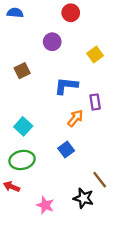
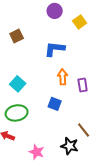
purple circle: (52, 42) -> (55, 11), moved
purple rectangle: (95, 102) -> (83, 85), moved
orange arrow: (75, 118) -> (63, 77), turned -42
blue square: (66, 150) -> (55, 104), turned -32

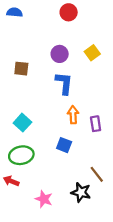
purple circle: (55, 11) -> (60, 54), moved
brown square: (17, 36) -> (21, 69), turned 32
blue L-shape: (55, 49) -> (64, 83), turned 90

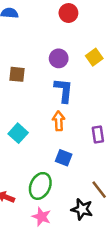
orange arrow: (73, 115) -> (59, 121), moved
green ellipse: (21, 155) -> (40, 186), moved, turned -55

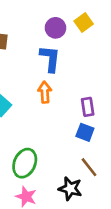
purple circle: (59, 58) -> (55, 28), moved
blue square: (64, 158) -> (85, 132), moved

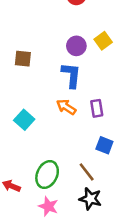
orange arrow: (45, 92) -> (66, 107), turned -54
purple rectangle: (88, 107) -> (97, 108), moved
brown line: (89, 167) -> (87, 172), moved

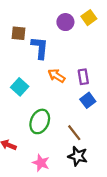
blue L-shape: (71, 75) -> (40, 48), moved
blue square: (104, 145) -> (88, 100), moved, turned 32
green ellipse: (47, 175) -> (40, 121), moved

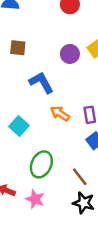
brown square: (18, 33) -> (18, 48), moved
blue L-shape: (40, 48) -> (41, 82), turned -35
pink star: (41, 163) -> (35, 199), moved

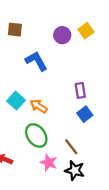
orange arrow: (60, 114) -> (39, 106), moved
green ellipse: (41, 164) -> (36, 135), turned -60
pink star: (35, 199) -> (49, 163), moved

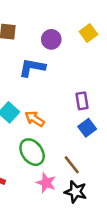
purple circle: (62, 35) -> (51, 39), moved
blue L-shape: (36, 61) -> (32, 68), turned -50

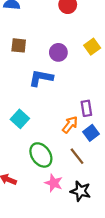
orange arrow: (35, 119) -> (70, 125), moved, turned 96
brown line: (72, 165) -> (77, 156), moved

